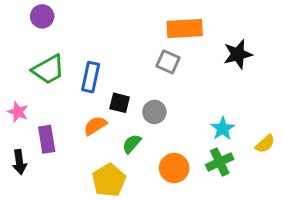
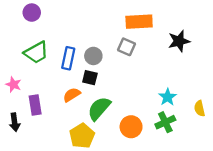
gray circle: (154, 112) -> (93, 56), moved
green semicircle: (132, 144) -> (99, 108), size x1.6
yellow semicircle: (265, 144) -> (200, 108), turned 119

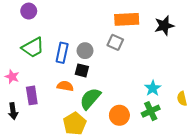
black star: (179, 41) -> (164, 26), moved
orange semicircle: (72, 95) -> (65, 86), turned 42

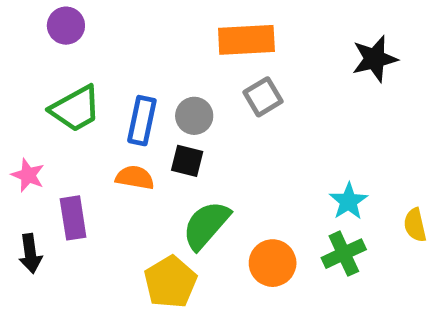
orange rectangle: (127, 19) -> (246, 40), moved
gray square: (115, 42) -> (263, 97), turned 35
orange semicircle: (65, 86) -> (135, 178), moved

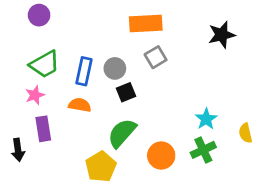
black square: (187, 161) -> (126, 92), moved, turned -36
pink star: (28, 175) -> (35, 95), moved, turned 30

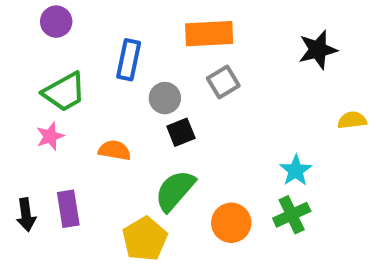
blue rectangle: (84, 71) -> (129, 60), moved
purple rectangle: (43, 129) -> (68, 209), moved
yellow semicircle: (245, 133) -> (352, 120), moved, turned 96

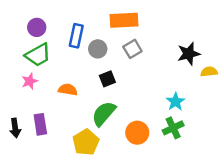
purple circle: (56, 22) -> (37, 27), moved
black star: (318, 50) -> (189, 54), moved
gray circle: (165, 98) -> (98, 49), moved

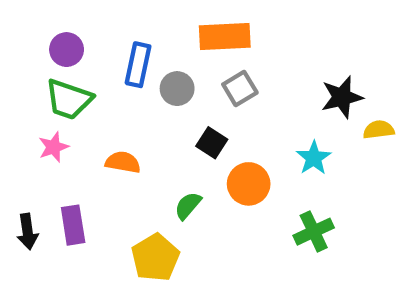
green trapezoid: (38, 55) -> (69, 99), turned 48
black square: (107, 79) -> (212, 143), moved, turned -35
cyan star: (176, 102) -> (314, 158), moved
green semicircle: (104, 114) -> (188, 206), size x0.6
orange circle: (137, 133) -> (249, 184), moved

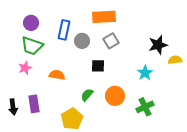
black square: (212, 143) -> (98, 66), turned -32
orange circle: (249, 184) -> (115, 96), moved

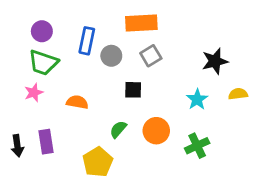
yellow semicircle: (175, 60) -> (238, 94), moved

